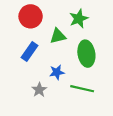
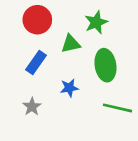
green line: (82, 89) -> (117, 108), moved
gray star: (39, 90) -> (32, 107), moved

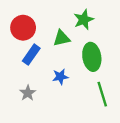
red circle: (37, 20) -> (23, 28), moved
green line: (117, 108) -> (102, 94), turned 60

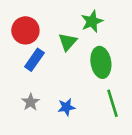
green triangle: (62, 38) -> (68, 42), turned -36
blue star: (60, 77) -> (66, 107), moved

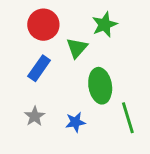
red circle: (25, 30) -> (43, 25), moved
green ellipse: (101, 62) -> (100, 86), moved

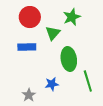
blue rectangle: (39, 68) -> (27, 47), turned 54
gray star: (35, 116) -> (29, 95), moved

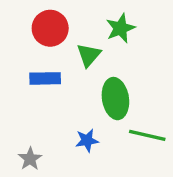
green line: (88, 81) -> (147, 135), turned -60
gray star: (29, 95) -> (30, 159), moved

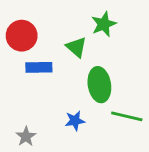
red circle: (50, 28) -> (22, 36), moved
green triangle: (89, 55) -> (76, 47), turned -30

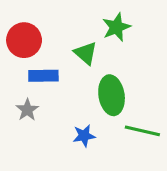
gray star: (26, 137) -> (27, 110), moved

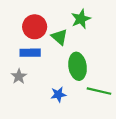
red circle: (24, 40) -> (35, 27), moved

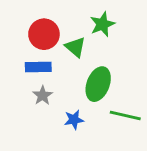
green ellipse: (78, 66) -> (98, 84), turned 30
gray star: (19, 76) -> (43, 95), moved

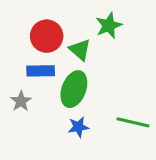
green ellipse: (98, 84) -> (74, 89), moved
gray star: (43, 95) -> (21, 101), moved

